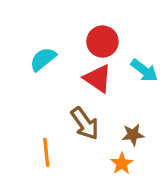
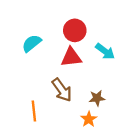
red triangle: (98, 78) -> (71, 57), turned -40

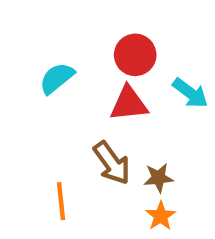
brown star: (97, 98) -> (158, 178), moved

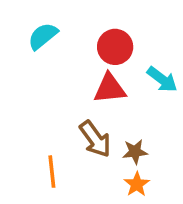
cyan semicircle: (57, 78) -> (43, 36), moved

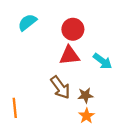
cyan arrow: (162, 79) -> (103, 61), moved
orange line: (52, 172) -> (15, 108), moved

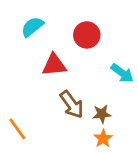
red triangle: (69, 55) -> (54, 65), moved
orange line: (15, 108) -> (17, 129), turned -30

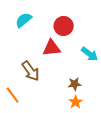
red triangle: (54, 65) -> (52, 48), moved
brown arrow: (72, 104) -> (31, 71), moved

